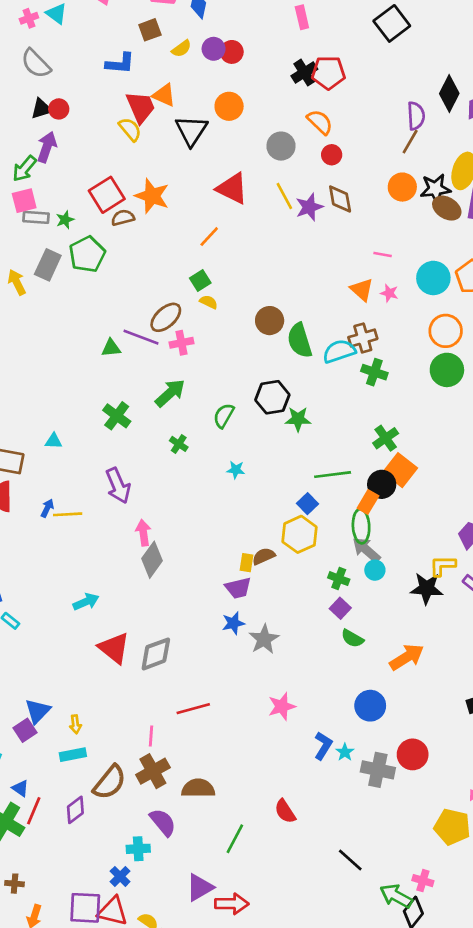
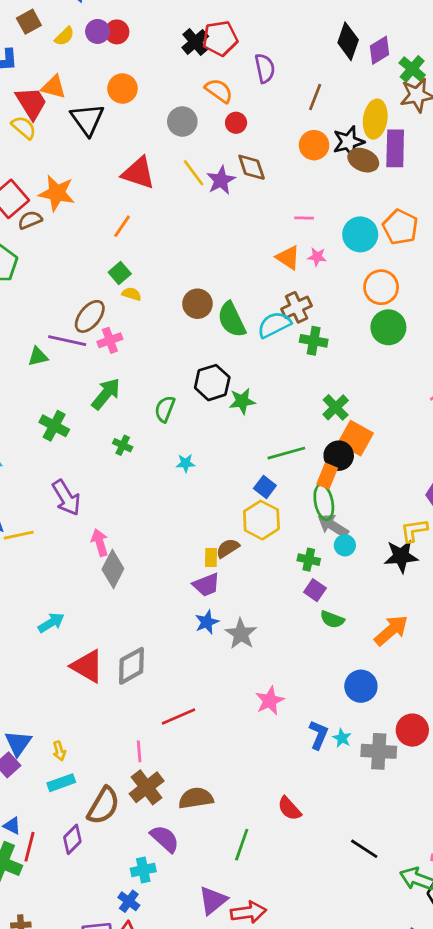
purple semicircle: (416, 116) -> (265, 68), moved

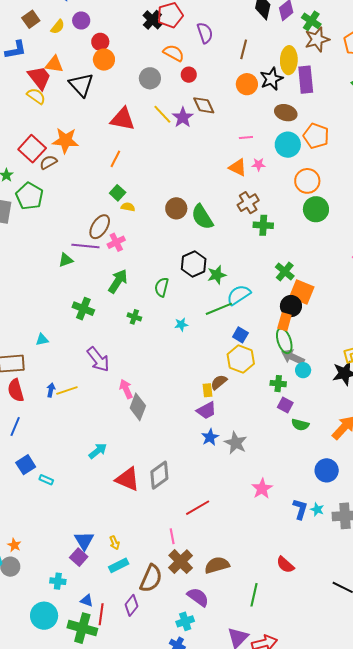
red circle: (117, 32) -> (100, 42), moved
brown ellipse: (363, 160) -> (286, 113), moved
cyan semicircle: (274, 325) -> (239, 295), moved
green line: (286, 453) -> (219, 309), moved

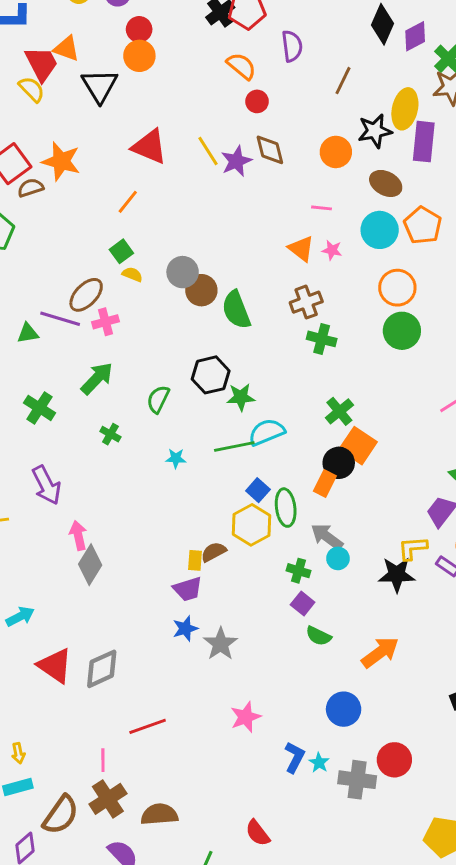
gray circle: (150, 78) -> (183, 272), moved
orange circle: (247, 84) -> (336, 152), moved
green ellipse: (284, 341) -> (286, 508), moved

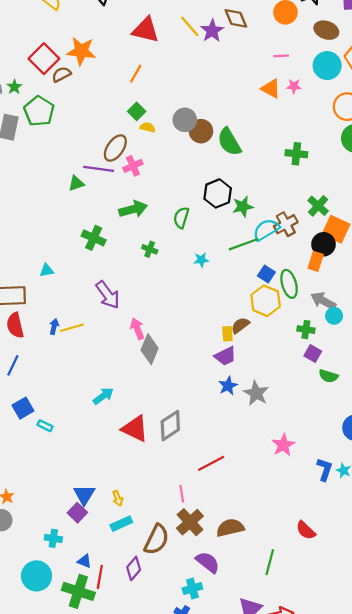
brown cross: (306, 302) -> (286, 224), moved
green arrow: (97, 378) -> (133, 209), turned 40

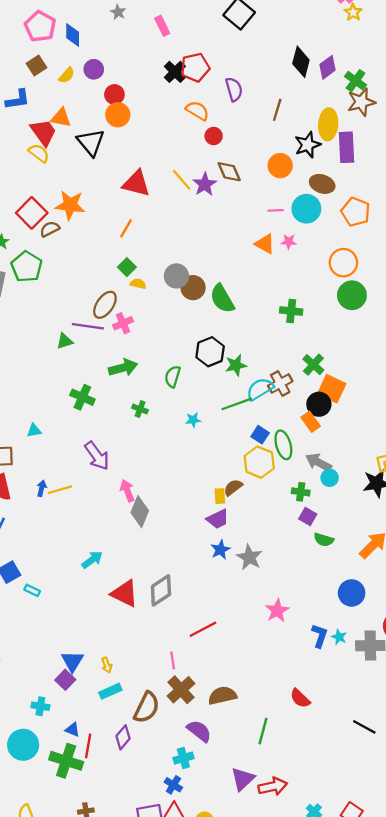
cyan circle: (327, 66) -> (306, 209), moved
orange rectangle: (316, 261) -> (311, 422), turned -54

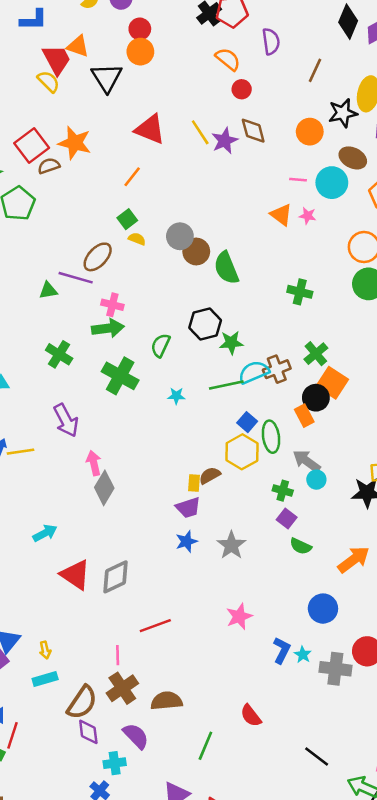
pink cross: (123, 323) -> (112, 305), moved, turned 30
green cross: (140, 409) -> (120, 376), size x2.0
gray star: (249, 557) -> (231, 545), moved
purple diamond: (123, 737) -> (88, 732), moved, turned -55

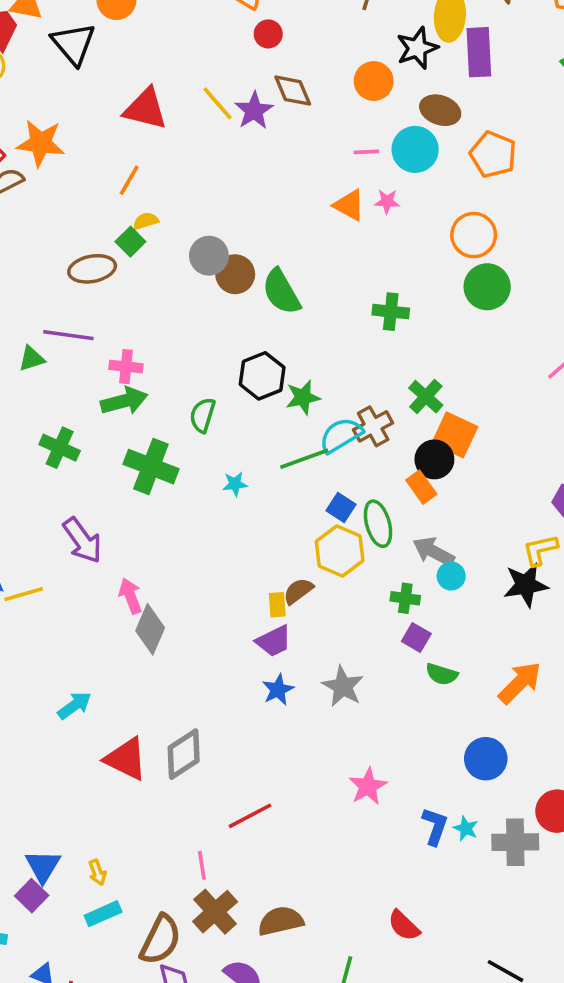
yellow semicircle: (137, 239) -> (146, 221), moved, turned -30
brown ellipse: (98, 257) -> (92, 269), moved, turned 44

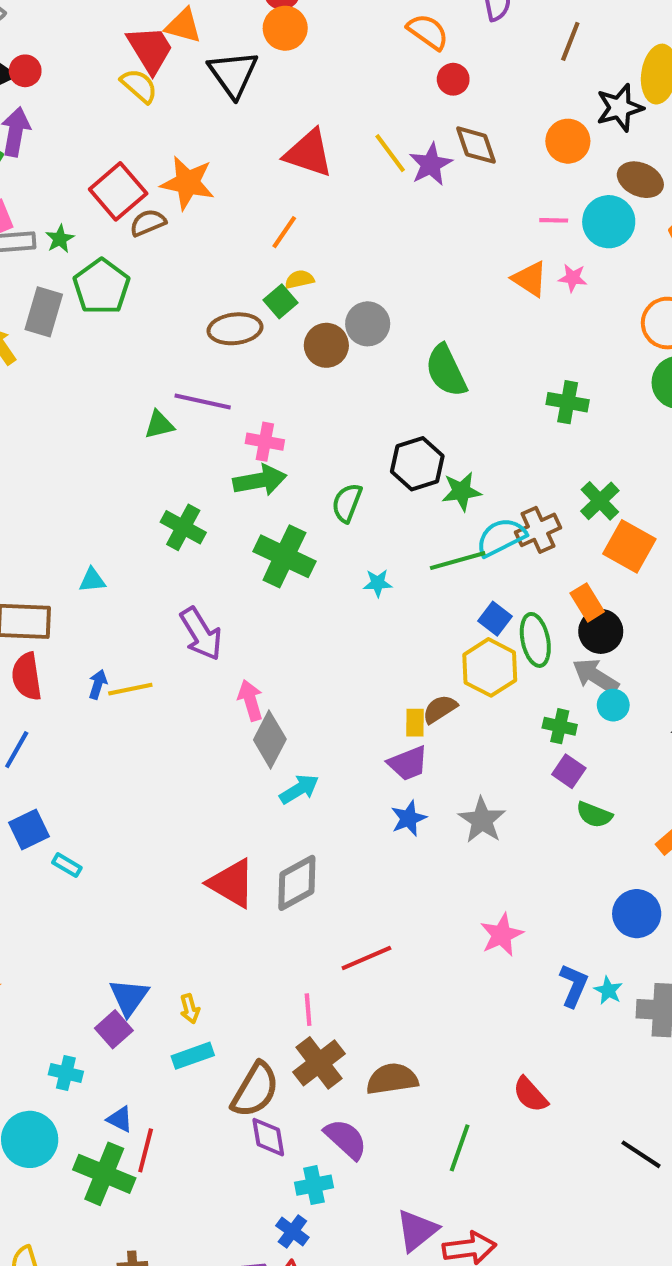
brown circle: (235, 274) -> (326, 345), moved
black circle: (434, 459) -> (601, 631), moved
cyan arrow: (74, 705) -> (299, 789), moved

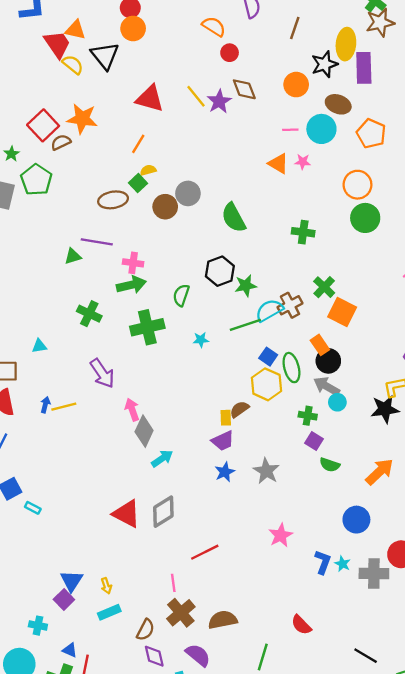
yellow semicircle: (139, 86) -> (73, 65), moved
green cross: (284, 556) -> (147, 327), turned -36
brown semicircle: (255, 1090) -> (145, 630), size x0.7

